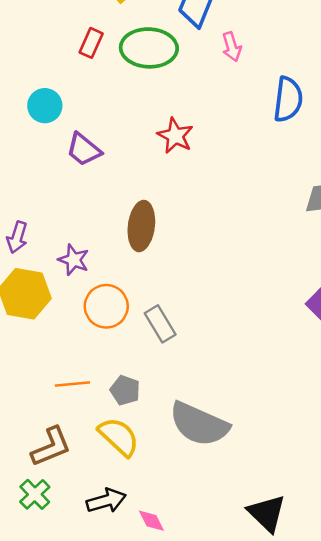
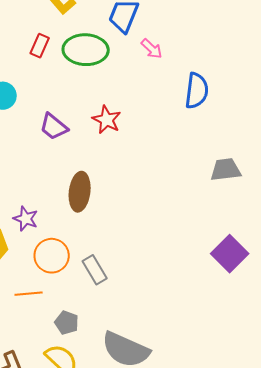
pink arrow: (232, 47) -> (152, 49), turned -30
purple trapezoid: (84, 150) -> (54, 127), moved
orange line: (72, 384) -> (29, 294), moved

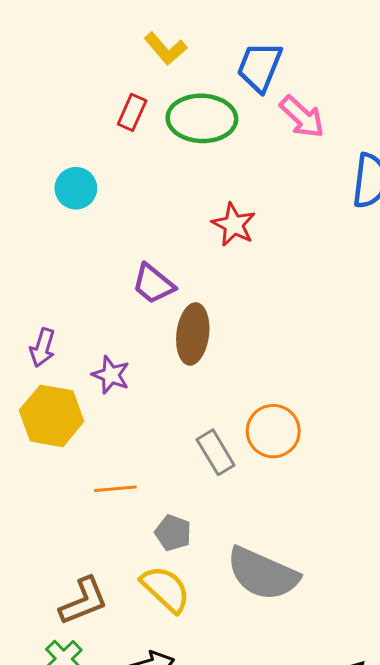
pink arrow: (152, 49) -> (302, 117), size x1.4
purple trapezoid: (54, 127) -> (153, 284), moved
orange circle: (52, 256) -> (273, 431), moved

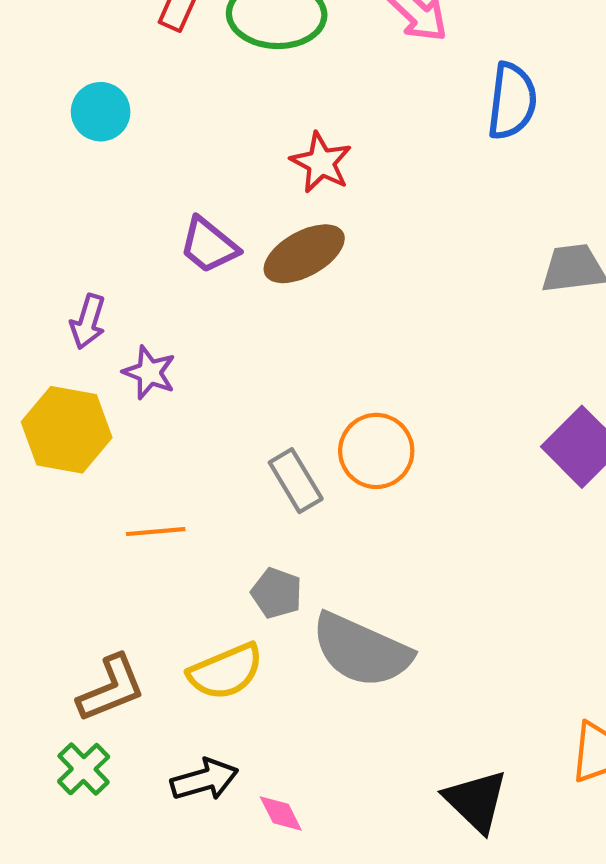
brown ellipse: (193, 334) -> (304, 254), moved, turned 54
purple arrow: (43, 348) -> (88, 322), moved
gray pentagon: (173, 533) -> (277, 593), moved
yellow semicircle: (165, 589) -> (226, 671), turned 114

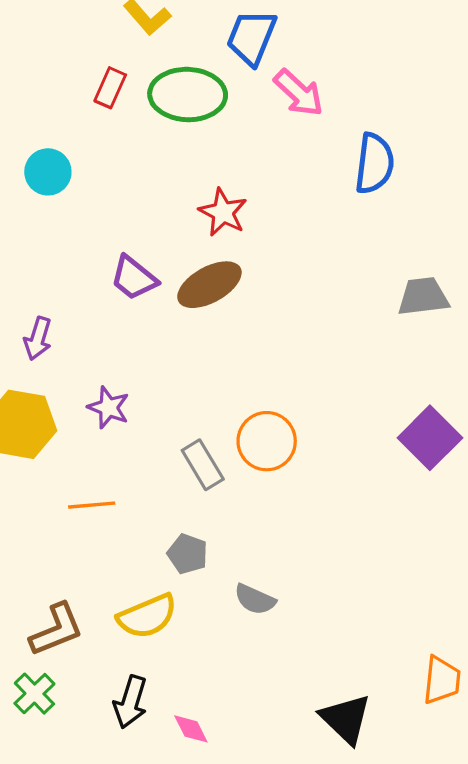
purple star: (149, 372) -> (108, 408), moved
gray semicircle: (361, 650) -> (255, 599), size x0.5
black arrow: (204, 780) -> (130, 702), turned 123

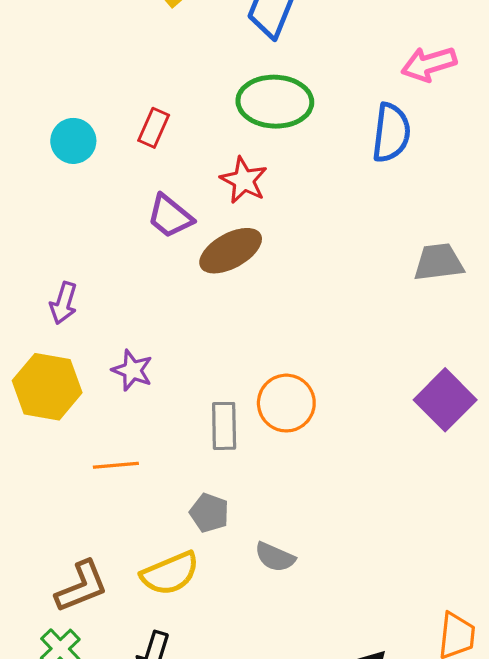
red rectangle: (110, 88) -> (154, 128), moved
pink arrow: (299, 93) -> (429, 64), moved, turned 120
green ellipse: (188, 95) -> (275, 102), moved
purple trapezoid: (134, 278) -> (170, 216), moved
gray rectangle: (203, 465) -> (224, 426), turned 30

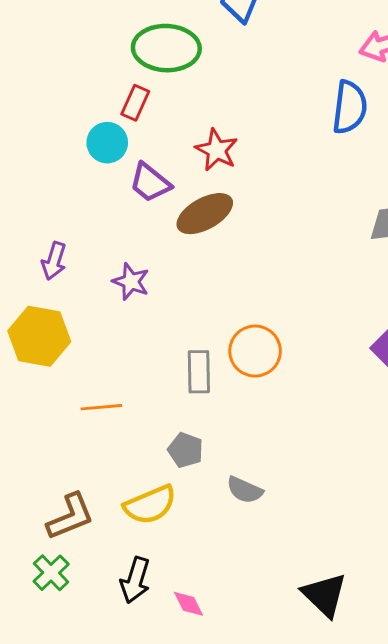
green ellipse: (275, 102) -> (166, 48), moved
cyan circle: (73, 141) -> (107, 143), moved
purple star: (132, 370) -> (131, 282), moved

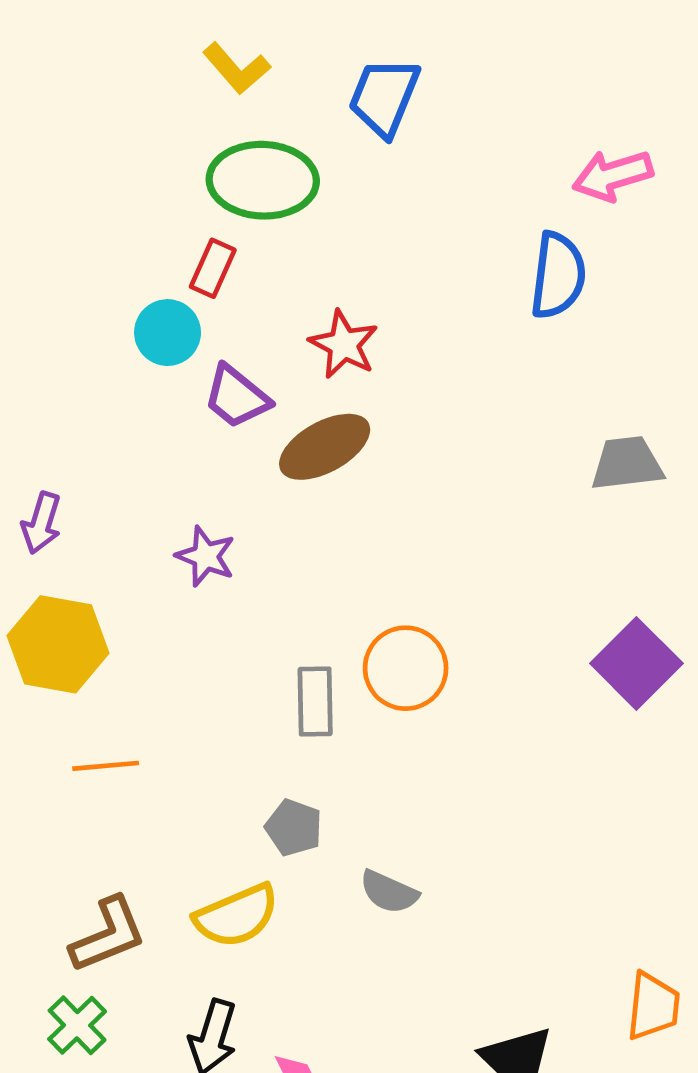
purple arrow: (54, 261) -> (41, 523), moved
orange line: (101, 407) -> (106, 766), moved

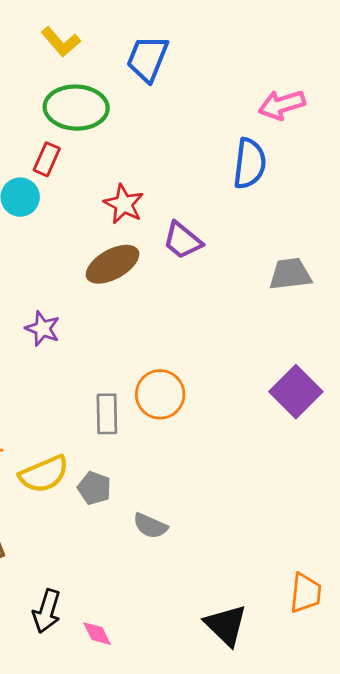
purple trapezoid: (237, 397) -> (182, 240), moved
yellow semicircle: (237, 916) -> (44, 474), moved

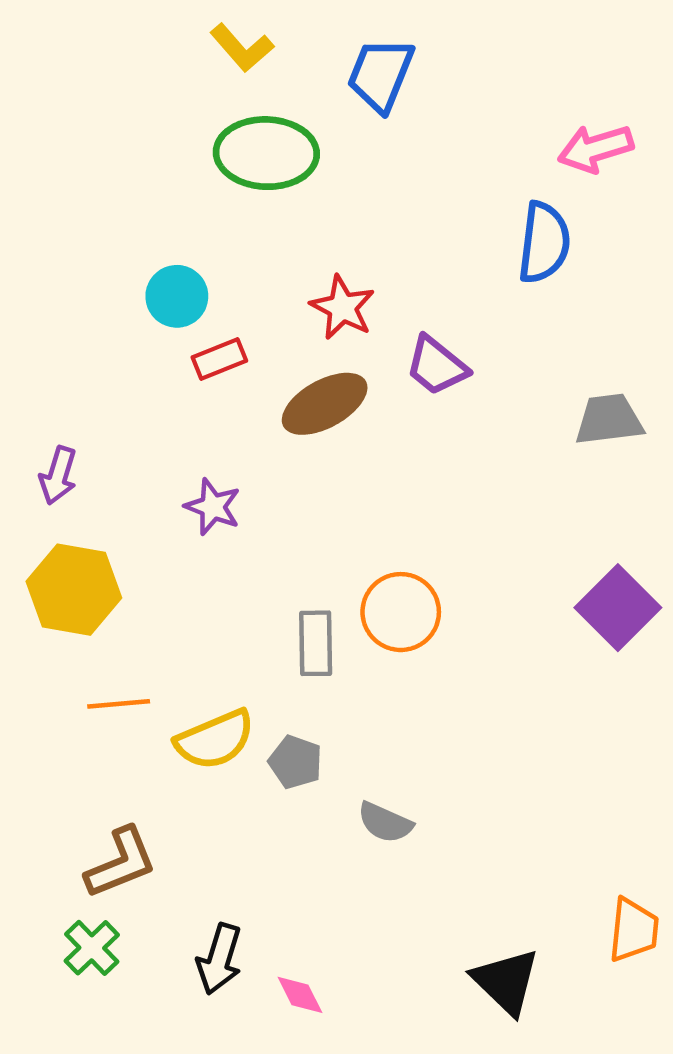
red rectangle: (47, 159) -> (219, 359), moved, turned 44

